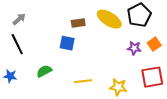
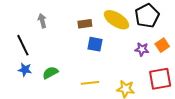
gray arrow: (19, 19) -> (42, 21), moved, turned -64
blue square: (67, 43) -> (95, 44), moved
blue star: (10, 76) -> (25, 70), moved

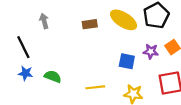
blue square: (95, 44) -> (127, 61), moved
green semicircle: (50, 73) -> (53, 76), turned 49

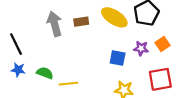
gray arrow: (44, 21) -> (55, 24), moved, size x1.6
yellow line: (95, 87) -> (68, 84), moved

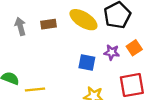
gray arrow: (55, 24) -> (20, 26), size x0.7

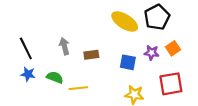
brown rectangle: (49, 24) -> (91, 55), moved
gray arrow: (20, 26) -> (64, 46), moved

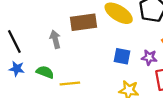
purple star: (152, 53) -> (149, 57), moved
brown rectangle: (91, 55) -> (84, 22), moved, size x1.6

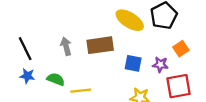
brown rectangle: (84, 22) -> (100, 45), moved

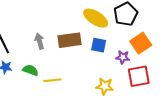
orange square: (181, 49) -> (141, 43), size x1.5
blue square: (133, 63) -> (99, 45), moved

